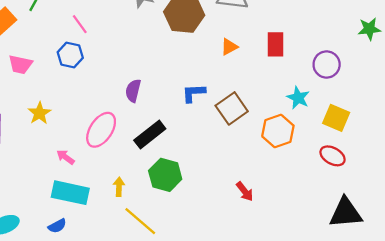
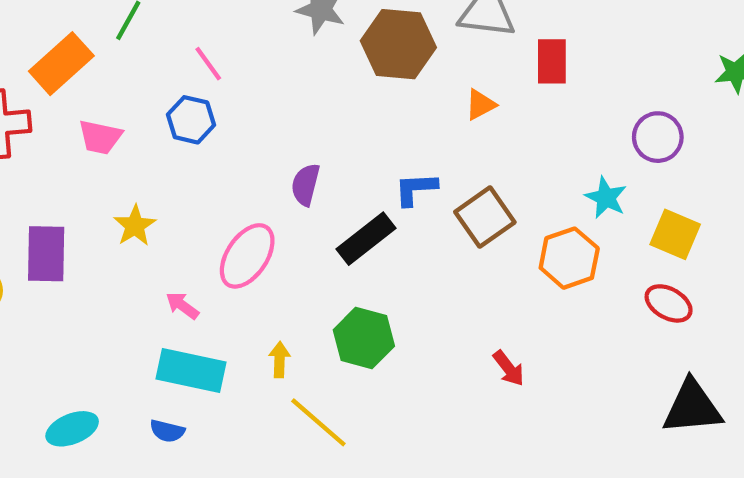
red rectangle: (276, 44) -> (552, 61), moved
black rectangle: (150, 135) -> (366, 239), moved
blue semicircle: (57, 226) -> (167, 431), turned 42

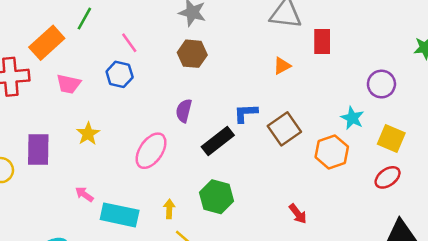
brown hexagon: (398, 44) -> (192, 54), moved, size x0.7
red ellipse: (669, 303) -> (388, 177), turned -65
pink arrow: (182, 306) -> (84, 194), moved

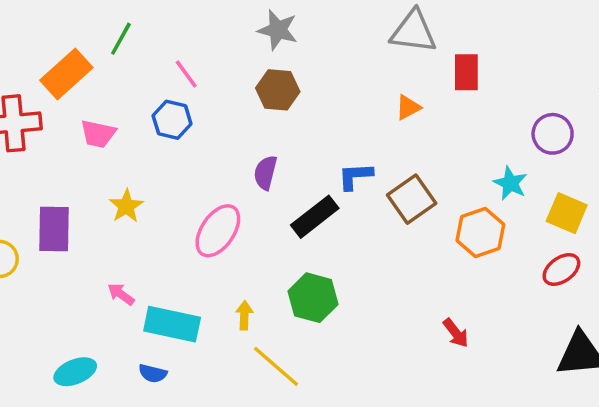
red arrow: (298, 214) -> (456, 333), moved

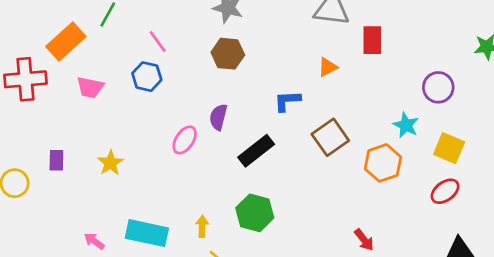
blue L-shape: (355, 176) -> (287, 101), moved
yellow star: (126, 206) -> (110, 163), moved
purple rectangle: (54, 229) -> (56, 160), size x0.6
pink ellipse: (218, 231) -> (185, 140), moved, size x0.7
pink arrow: (121, 294) -> (94, 241), moved

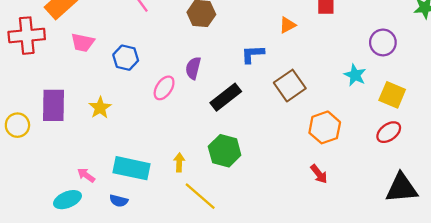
blue hexagon: (147, 77) -> (126, 58), moved
purple rectangle: (56, 160) -> (54, 105), size x1.8
orange hexagon: (383, 163) -> (325, 127), moved

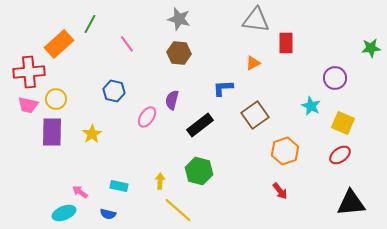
pink trapezoid: (83, 42) -> (28, 105), moved
yellow circle: (17, 125) -> (56, 99), moved
cyan rectangle: (131, 168) -> (119, 186), size x0.6

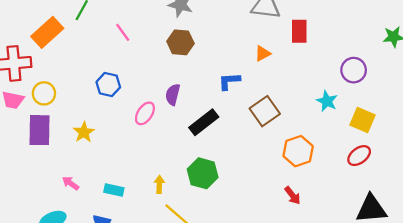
pink arrow: (80, 192) -> (71, 183), moved

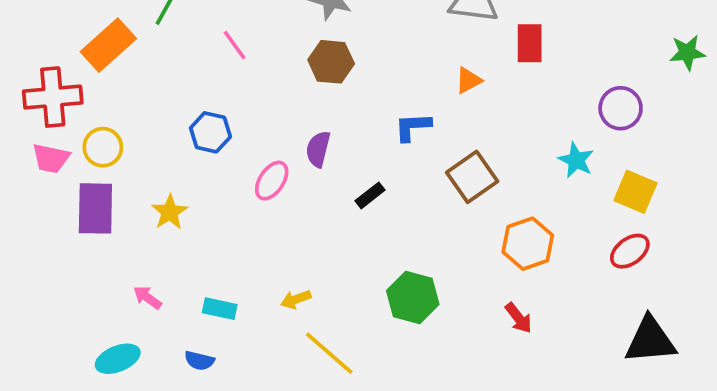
black rectangle: (204, 122) -> (370, 195), size x0.6
green hexagon: (203, 173) -> (413, 298), moved
yellow arrow: (159, 184) -> (296, 299), turned -112

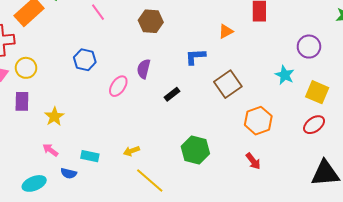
purple rectangle: (95, 208) -> (22, 101), size x0.7
yellow star: (170, 212) -> (54, 117), moved
blue semicircle: (199, 361) -> (69, 173), moved

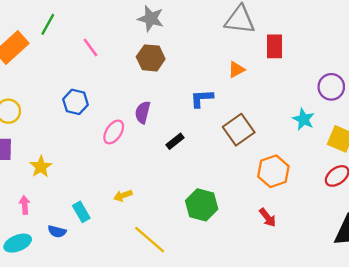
pink arrow: (50, 150) -> (25, 205), moved, turned 49
yellow arrow: (131, 151) -> (123, 196), moved
cyan rectangle: (90, 156) -> (81, 212), turned 48

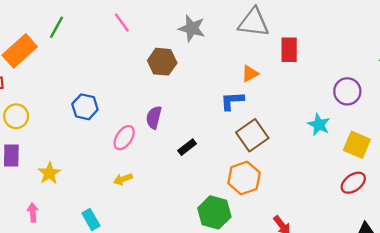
gray star: (151, 19) -> (192, 28), moved
pink line: (91, 48) -> (122, 22), moved
blue L-shape: (202, 98) -> (232, 101), moved
orange hexagon: (273, 171) -> (244, 178), moved
yellow arrow: (123, 196) -> (123, 179), moved

